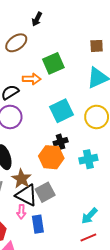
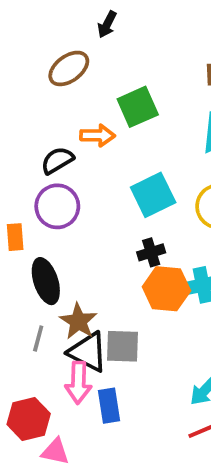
orange hexagon: (51, 157) -> (166, 289), moved
gray square: (45, 192) -> (122, 346), turned 30
pink arrow: (21, 212) -> (78, 383), size x1.5

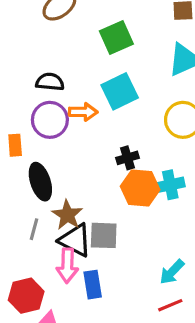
orange arrow: (98, 136) -> (83, 112), moved
black semicircle: (57, 160) -> (50, 82), turned 36
cyan square: (153, 195) -> (120, 91), moved

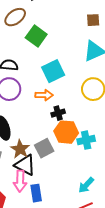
green square: (116, 37) -> (36, 36), moved, turned -30
orange arrow: (83, 112) -> (44, 95), moved
cyan cross: (170, 185) -> (86, 140), moved
gray square: (104, 235) -> (44, 148), moved, turned -30

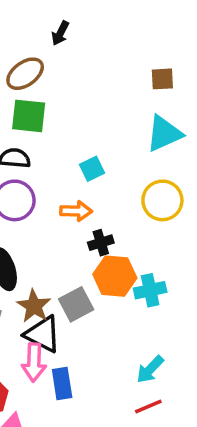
green square: (36, 36) -> (29, 116), moved, turned -30
cyan square: (53, 71) -> (92, 169), size x0.6

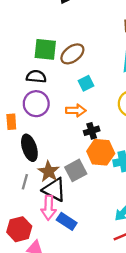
brown ellipse: (25, 74) -> (72, 54), moved
blue rectangle: (62, 384) -> (67, 221), turned -48

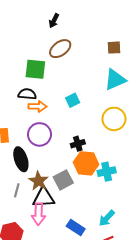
brown ellipse: (72, 54) -> (60, 49), moved
purple circle: (36, 104) -> (40, 134), moved
orange arrow: (76, 110) -> (37, 107), moved
black triangle: (54, 190) -> (44, 197), turned -30
blue rectangle: (67, 221) -> (76, 227), moved

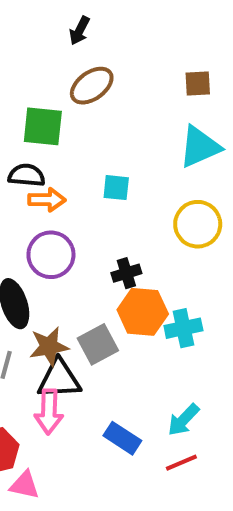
cyan square: (73, 100) -> (116, 188), turned 32
brown star: (38, 181) -> (49, 346), turned 30

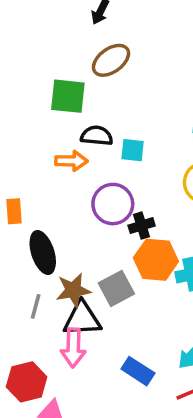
black semicircle: (27, 175) -> (97, 136), moved
purple circle: (51, 255) -> (113, 204), moved

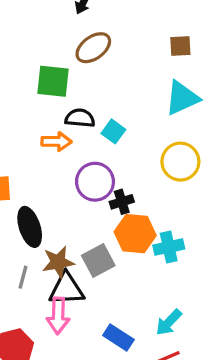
cyan square: (133, 150) -> (113, 131), turned 30

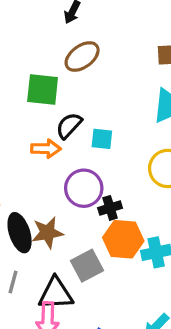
black semicircle: (80, 118) -> (69, 126), turned -52
cyan square: (113, 131) -> (102, 139), turned -30
brown star: (58, 262) -> (48, 233), moved

